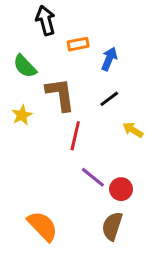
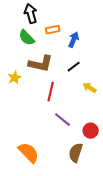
green semicircle: (25, 66) -> (27, 38), moved
brown L-shape: (60, 94) -> (41, 64), turned 110
red circle: (121, 189) -> (91, 131), moved

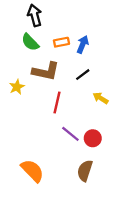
orange rectangle: (53, 30) -> (61, 42), moved
red circle: (91, 131) -> (93, 138), moved

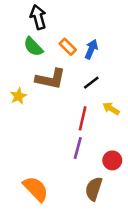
orange rectangle: (61, 42) -> (68, 47), turned 56
red line: (57, 103) -> (83, 118), moved
purple line: (70, 134) -> (78, 148), turned 66
red circle: (93, 138) -> (112, 160), moved

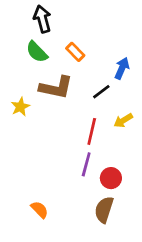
blue arrow: (91, 49) -> (122, 68), moved
yellow arrow: (111, 109) -> (123, 120), turned -63
red circle: (112, 160) -> (111, 178), moved
orange semicircle: (36, 189) -> (40, 210), size x0.6

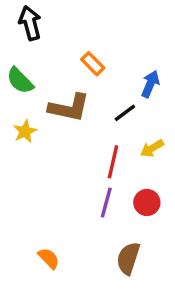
black arrow: (42, 19) -> (30, 23), moved
green semicircle: (37, 52) -> (20, 81), moved
red circle: (111, 178) -> (147, 202), moved

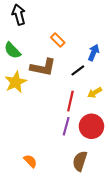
yellow star: (25, 131) -> (16, 82), size x1.5
red circle: (147, 202) -> (91, 126), size x1.5

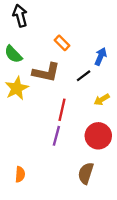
red line: (70, 101) -> (62, 110), moved
purple line: (66, 126) -> (56, 136), moved
orange semicircle: (30, 161) -> (20, 174), moved, turned 48

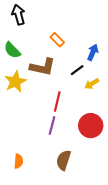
yellow arrow: (102, 100) -> (92, 84), moved
brown semicircle: (86, 173) -> (64, 160), moved

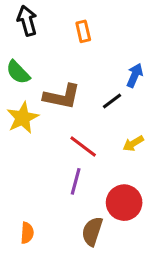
orange rectangle: (57, 40) -> (83, 31), moved, turned 32
yellow arrow: (92, 84) -> (133, 144), moved
red line: (57, 101) -> (83, 147), turned -66
red circle: (91, 126) -> (124, 203), moved

